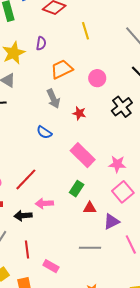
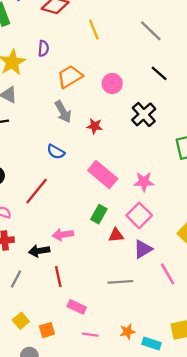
red line: (26, 179) -> (37, 191), moved
pink square: (123, 192) -> (139, 215), moved
red line: (27, 249) -> (58, 277), moved

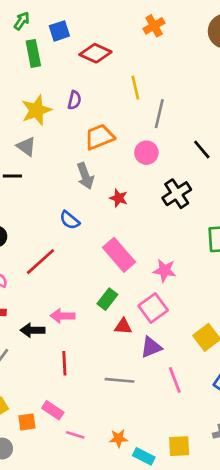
gray line: (151, 31) -> (159, 114), moved, turned 50
red line: (58, 277) -> (64, 363), moved
pink rectangle: (77, 307) -> (53, 410), moved

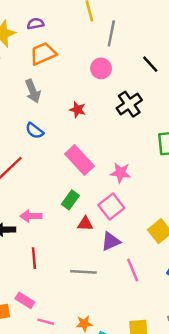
purple semicircle: (74, 100) -> (35, 24), turned -112
orange trapezoid: (99, 137) -> (43, 54), moved
gray arrow: (85, 176) -> (33, 91), moved

